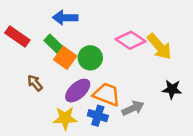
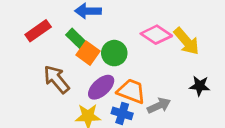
red rectangle: (17, 36) -> (38, 31), turned -70
brown arrow: (35, 83) -> (56, 79), size x1.6

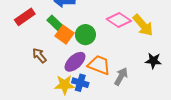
brown arrow: (56, 79) -> (39, 56), size x0.7
gray arrow: (159, 106) -> (121, 76), turned -36
blue cross: (122, 113) -> (80, 83), moved

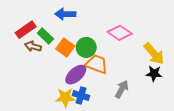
green rectangle: (55, 23) -> (45, 36), moved
yellow arrow: (143, 25) -> (154, 54), moved
brown arrow: (39, 56) -> (33, 46), moved, turned -35
orange trapezoid: (99, 65) -> (97, 64), moved

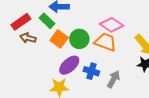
green rectangle: (45, 36) -> (47, 21), moved
orange trapezoid: (97, 64) -> (106, 42), moved
blue cross: (81, 95) -> (91, 71), moved

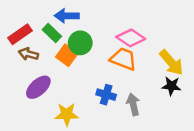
green circle: (79, 39) -> (80, 43), moved
purple ellipse: (69, 65) -> (38, 87), moved
gray arrow: (114, 79) -> (133, 104), turned -42

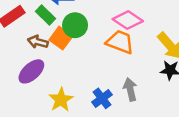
brown arrow: (29, 54) -> (38, 42), moved
blue cross: (106, 95) -> (102, 98), moved, turned 36
yellow star: (67, 114) -> (61, 100), turned -30

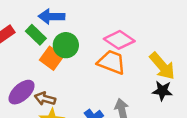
brown arrow: (38, 42) -> (45, 99), moved

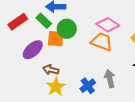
orange square: (52, 58) -> (56, 39), turned -30
purple ellipse: (22, 92) -> (33, 50), moved

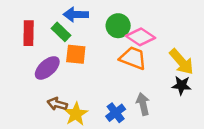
red rectangle: (18, 22) -> (29, 33), turned -54
green circle: (67, 29) -> (118, 26), moved
brown arrow: (51, 70) -> (57, 104), moved

